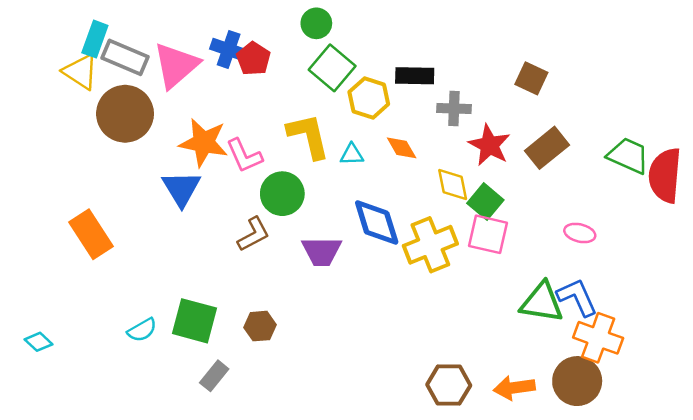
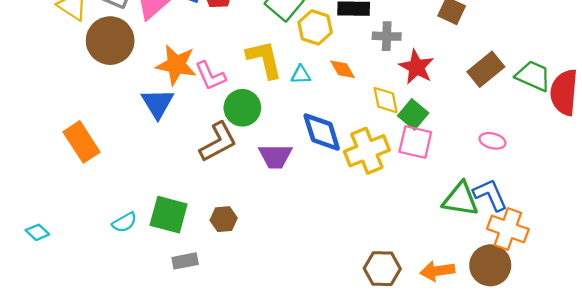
brown rectangle: (547, 148) -> (486, 69), moved
brown L-shape: (253, 234) -> (218, 142), size x1.4
gray rectangle: (214, 376) -> (185, 261), turned 40

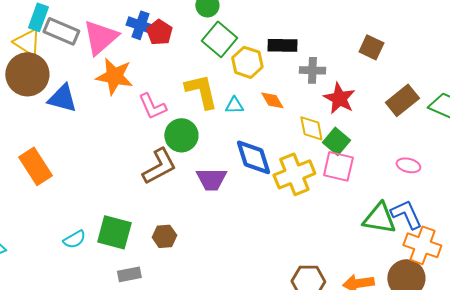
brown circle: (110, 41) -> (27, 74), moved
orange star: (176, 65) -> (114, 76), moved
blue triangle: (158, 103) -> (62, 98), moved, turned -44

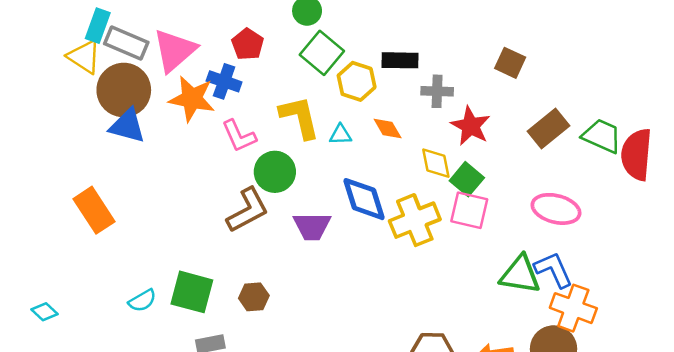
blue cross: (140, 25) -> (224, 81), moved
brown circle: (27, 74) -> (124, 90), moved
pink ellipse: (408, 165) -> (556, 209), size x1.6

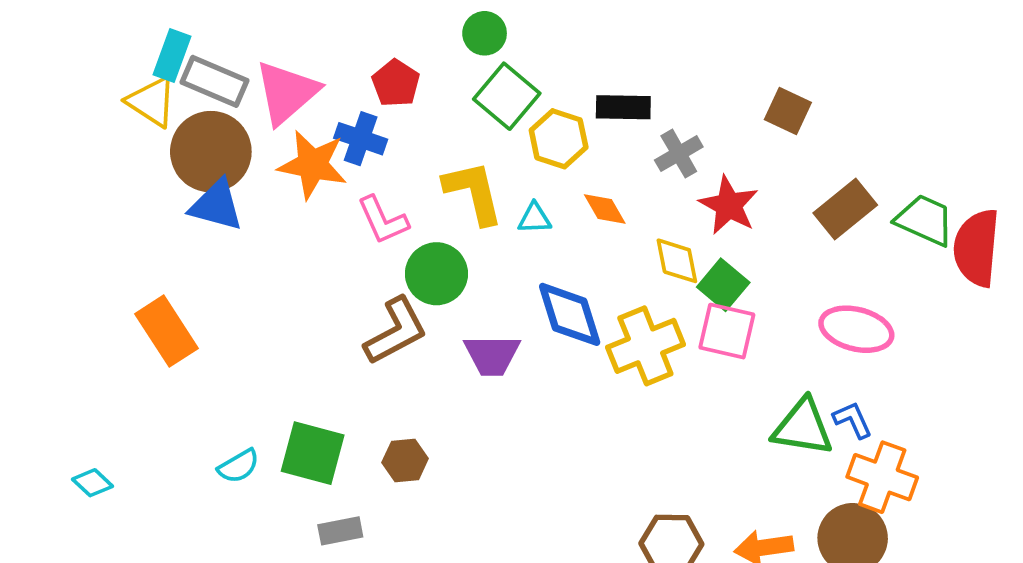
gray cross: (437, 91) -> (679, 154), turned -32
blue L-shape: (554, 270) -> (853, 420), size x0.7

